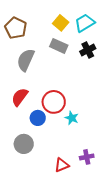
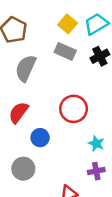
red circle: (54, 102) -> (74, 109), moved
cyan star: (72, 118) -> (96, 144), moved
purple cross: (87, 157) -> (96, 171), moved

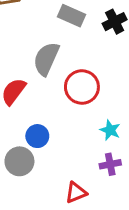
gray semicircle: (26, 68) -> (46, 59), moved
blue circle: (40, 138) -> (37, 136), moved

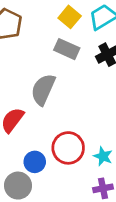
red circle: (82, 87) -> (68, 148), moved

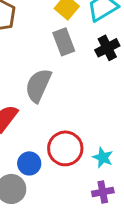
gray rectangle: (67, 49) -> (64, 42), turned 45

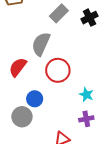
gray rectangle: (64, 42) -> (59, 13), turned 66
red circle: (65, 148) -> (58, 70), moved

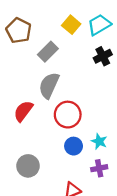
gray rectangle: (59, 13) -> (48, 52), moved
blue circle: (35, 99) -> (74, 146), moved

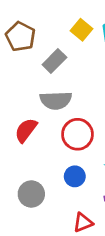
gray semicircle: (49, 85) -> (56, 100), turned -116
blue circle: (74, 146) -> (75, 176), moved

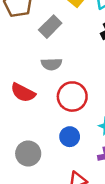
gray semicircle: (56, 100) -> (52, 64), size x0.7
red semicircle: (26, 130) -> (23, 93), turned -100

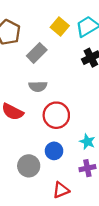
gray circle: (28, 153) -> (29, 166), moved

